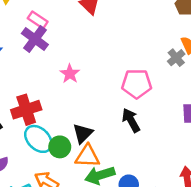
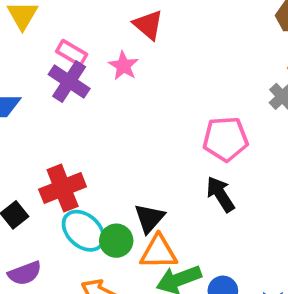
pink star: (70, 74) -> (123, 66), moved

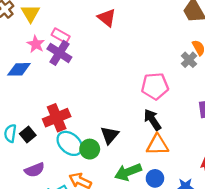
pink star: (123, 66) -> (36, 44), moved
orange triangle: (158, 252) -> (157, 145), moved

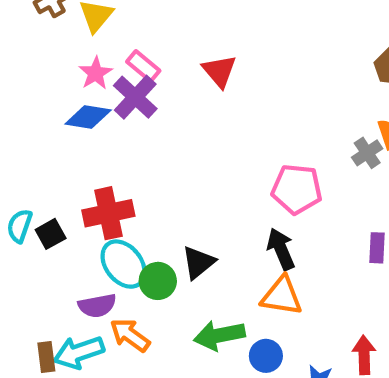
red triangle: (107, 18) -> (219, 71), moved
blue diamond: (19, 69) -> (88, 117), moved
purple semicircle: (35, 170) -> (97, 306), moved

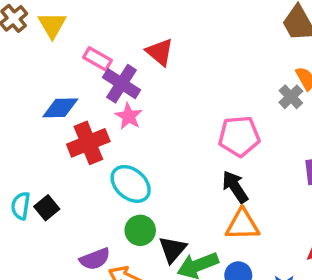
pink star: (96, 73) -> (129, 116), moved
purple cross: (135, 97) -> (122, 84), moved
red cross: (108, 213) -> (88, 143), moved
black triangle: (198, 262) -> (173, 249), moved
cyan ellipse: (124, 264) -> (131, 184), moved

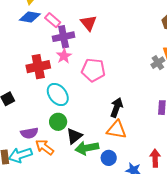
purple cross: (122, 84) -> (64, 37), turned 35
blue diamond: (60, 108) -> (30, 17), moved
pink pentagon: (239, 136) -> (93, 70), moved
black arrow: (235, 187) -> (117, 107), turned 42

